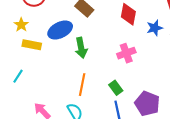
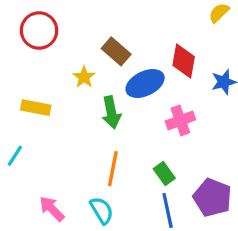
yellow star: (21, 25) -> (84, 77), moved
blue ellipse: (60, 30) -> (145, 84), moved

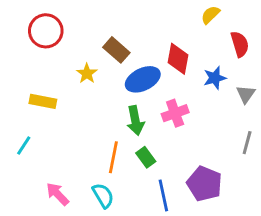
green arrow: (111, 112) -> (135, 121), moved
green rectangle: (164, 173) -> (146, 157), moved

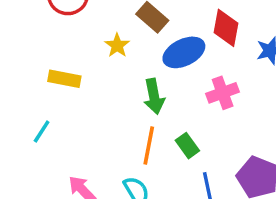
green arrow: (135, 121) -> (154, 96), moved

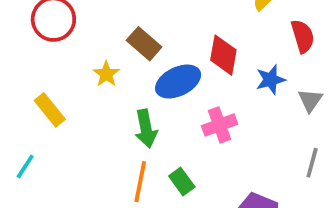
yellow rectangle: (64, 79) -> (50, 110), turned 40

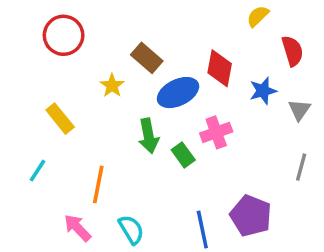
orange line: (140, 182) -> (98, 184), moved
green rectangle: (182, 182) -> (183, 155), moved

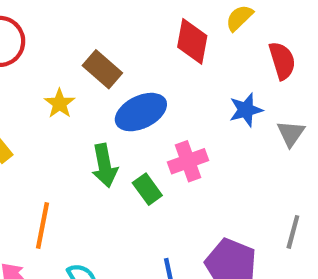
red diamond: (220, 68) -> (192, 41), moved
gray line: (301, 167) -> (293, 232), moved

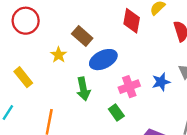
blue star: (246, 110) -> (161, 82), moved
green rectangle: (147, 189) -> (116, 113), moved

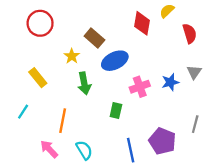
green arrow: (83, 89) -> (84, 83), moved
green rectangle: (116, 113) -> (116, 110), moved, turned 49

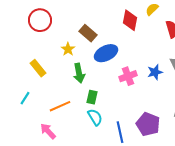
green rectangle: (116, 110) -> (92, 97), moved
orange line: (63, 121) -> (60, 106), turned 55
cyan semicircle: (84, 150) -> (95, 117), moved

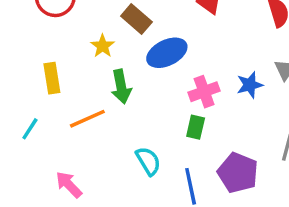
yellow rectangle: (38, 68) -> (52, 78), turned 30
green rectangle: (92, 97) -> (196, 127), moved
orange line: (60, 106) -> (87, 119), moved

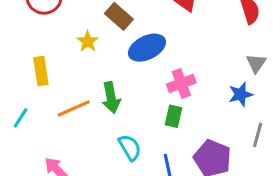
blue star: (250, 85) -> (241, 94), moved
green arrow: (121, 87) -> (111, 98), moved

